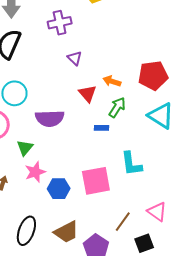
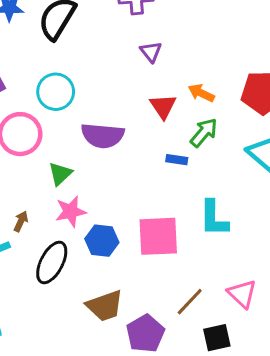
black ellipse: (26, 231) -> (52, 262), moved

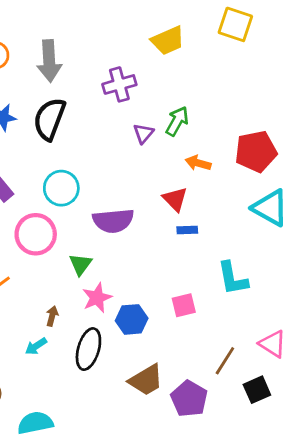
purple triangle: (151, 52) -> (143, 133), turned 30
red triangle: (163, 106) -> (175, 199), moved
green arrow: (204, 133) -> (177, 121), moved
pink square: (158, 236) -> (184, 305), size x0.6

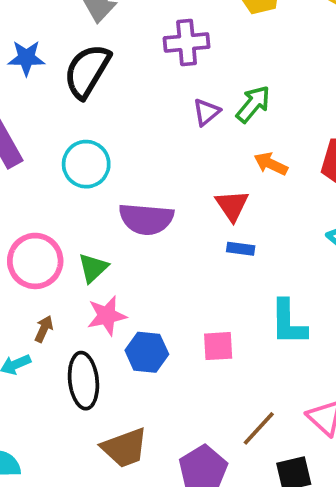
pink circle: (36, 234) -> (35, 261), moved
black ellipse: (88, 349) -> (83, 381), turned -33
brown trapezoid: (146, 380) -> (125, 448), moved

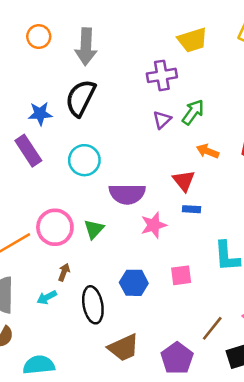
purple cross: (187, 42) -> (162, 75), moved
blue star: (26, 58) -> (40, 114), moved
pink star: (107, 316) -> (154, 225), moved

